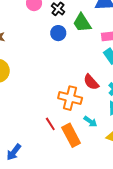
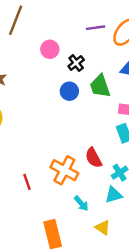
red line: (50, 124) -> (27, 182), moved
orange rectangle: (71, 135) -> (53, 234), moved

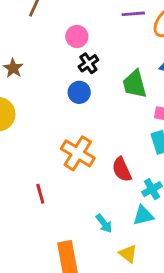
black cross: (76, 63) -> (88, 63), moved
blue circle: (69, 91) -> (79, 92), moved
orange cross: (64, 170) -> (78, 153), moved

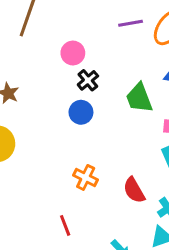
orange cross: (78, 153) -> (86, 177), size x0.7
red line: (40, 194) -> (65, 225), moved

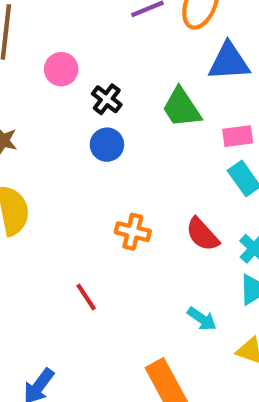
pink circle: (73, 53) -> (61, 69), moved
red line: (65, 225) -> (86, 297), moved

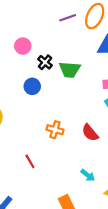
green trapezoid: (182, 108) -> (70, 70), moved, turned -55
blue circle: (107, 145) -> (32, 86), moved

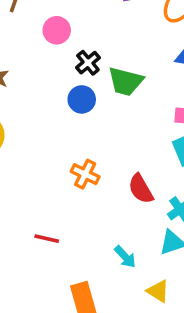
blue circle: (32, 86) -> (82, 99), moved
red line: (30, 161) -> (47, 239), moved, turned -56

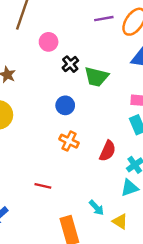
blue circle: (82, 99) -> (65, 105), moved
red semicircle: (141, 189) -> (108, 151), turned -125
cyan arrow: (125, 257) -> (97, 208), moved

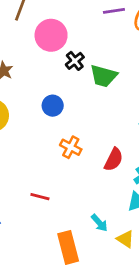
pink circle: (49, 42) -> (51, 35), size x1.5
blue circle: (65, 105) -> (53, 106), moved

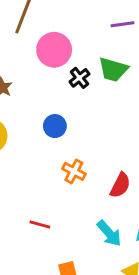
green trapezoid: (104, 76) -> (113, 70), moved
cyan arrow: (99, 223) -> (109, 233), moved, size x1.4

